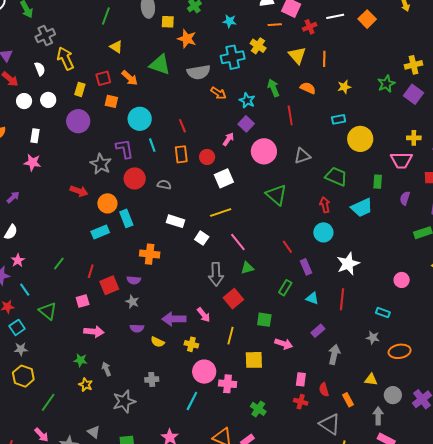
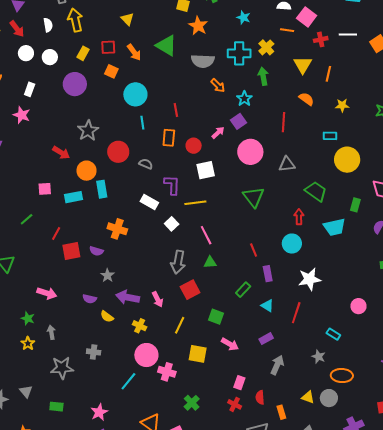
green arrow: (273, 88) -> (263, 76), moved
purple L-shape: (125, 149) -> (172, 185), moved
pink square: (83, 301) -> (45, 189), moved
gray star: (132, 302) -> (107, 275), moved
gray circle: (393, 395) -> (329, 398), moved

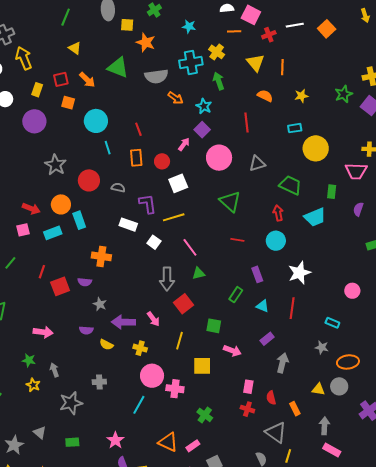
red arrow: (61, 153) -> (31, 209), moved
red line: (254, 250) -> (237, 240), moved, turned -48

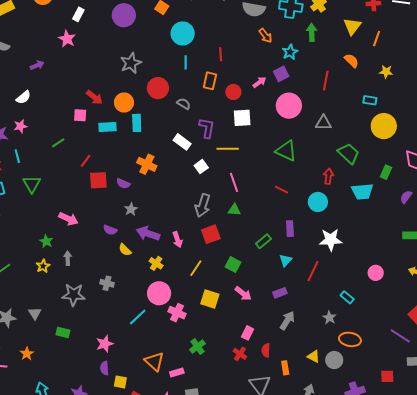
green triangle: (230, 202) -> (286, 151), turned -35
cyan triangle: (263, 306) -> (285, 260), turned 32

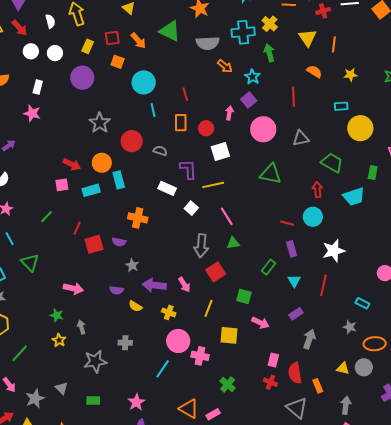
pink arrow: (259, 82) -> (229, 113), turned -32
red line: (281, 190) -> (287, 223), moved
red semicircle: (266, 350) -> (295, 373), size x1.5

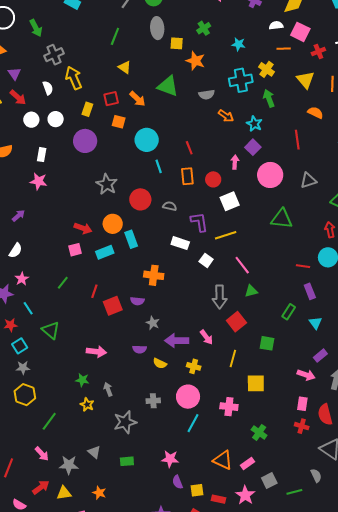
gray semicircle: (208, 43) -> (207, 95), size x0.7
pink arrow: (260, 323) -> (306, 375), moved
pink circle: (178, 341) -> (188, 397), moved
gray star: (35, 399) -> (69, 465), turned 30
pink star: (136, 402) -> (170, 459), turned -30

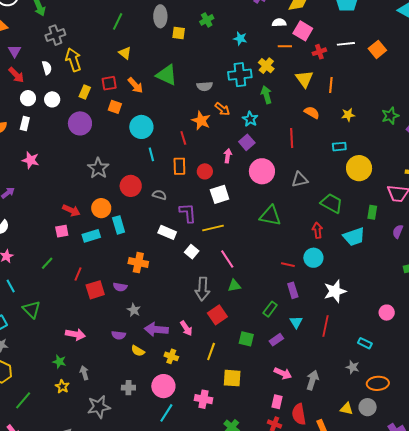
orange star: (195, 61) -> (201, 121), moved
white rectangle: (42, 155) -> (25, 124), moved
purple rectangle: (320, 356) -> (276, 340), moved

